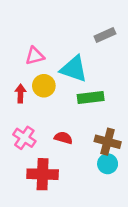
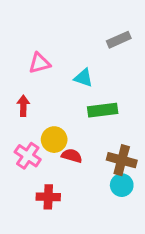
cyan triangle: (74, 69) -> (84, 78), size x0.6
yellow circle: (44, 86) -> (54, 140), moved
red cross: (43, 174) -> (48, 197), size x0.7

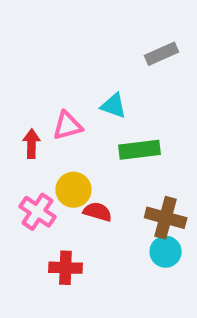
pink triangle: (39, 63) -> (67, 126), moved

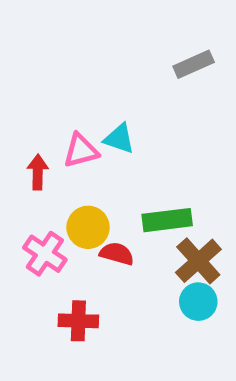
cyan triangle: (114, 106) -> (119, 139), moved
green rectangle: (140, 150) -> (167, 220), moved
brown cross: (166, 218) -> (198, 261), turned 33

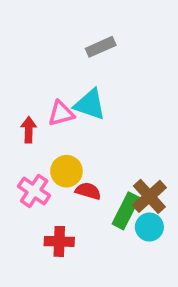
gray rectangle: (194, 64) -> (101, 47), moved
cyan triangle: (119, 139) -> (90, 104), size x1.4
green rectangle: (167, 220) -> (126, 211), moved, turned -56

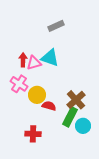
red arrow: (29, 130) -> (23, 60), moved
pink cross: (34, 191) -> (19, 84), moved
brown cross: (149, 196) -> (76, 100), moved

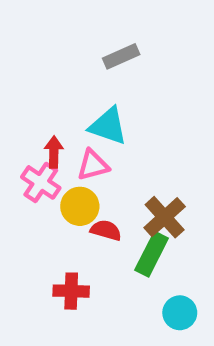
red arrow: (23, 60) -> (54, 152), moved
pink triangle: (34, 63) -> (93, 165), moved
cyan circle: (83, 126) -> (180, 313), moved

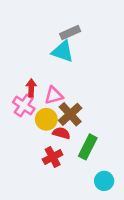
cyan triangle: (108, 126) -> (63, 51), moved
brown cross: (165, 217) -> (70, 114), moved
red cross: (71, 291) -> (53, 157), moved, turned -30

